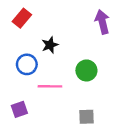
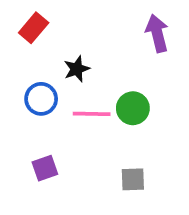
pink line: (50, 86) -> (92, 114), moved
purple square: (19, 109) -> (45, 168), moved

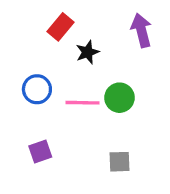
red rectangle: (34, 28) -> (61, 27), moved
black star: (77, 69) -> (87, 52), moved

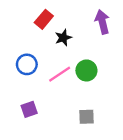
pink line: (82, 103) -> (60, 74), turned -35

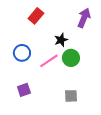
purple arrow: (102, 22) -> (84, 18), turned 36
black star: (63, 38) -> (61, 40), moved

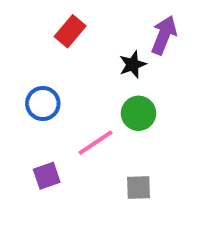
black star: (61, 40) -> (133, 64), moved
pink line: (49, 61) -> (96, 143), moved

